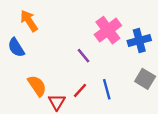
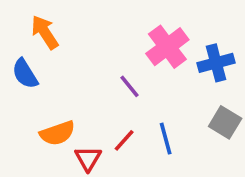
orange semicircle: (37, 86) -> (57, 133), turned 105

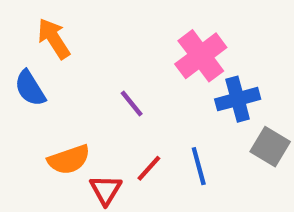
blue cross: (216, 63) -> (238, 99), moved
purple line: (130, 86) -> (132, 103), moved

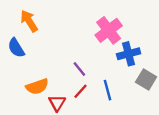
purple line: (132, 103) -> (79, 69), moved

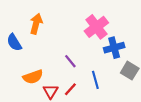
orange arrow: (29, 21) -> (36, 24), moved, turned 48
red line: (81, 91) -> (70, 89), moved

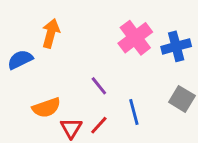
blue semicircle: (14, 42) -> (20, 60), turned 96
blue cross: (114, 48) -> (176, 46), moved

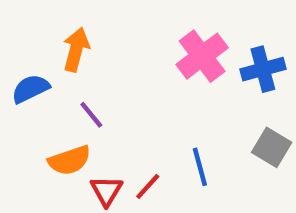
purple line: (99, 86) -> (91, 115), moved

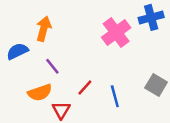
blue cross: (263, 69) -> (151, 17), moved
red line: (148, 186) -> (85, 88), moved

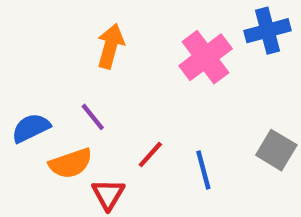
orange arrow: (44, 29) -> (110, 46), moved
blue semicircle: (17, 51) -> (31, 128), moved

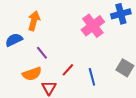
orange arrow: (110, 46) -> (34, 21), moved
blue semicircle: (31, 128) -> (14, 40), moved

